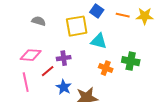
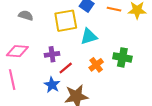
cyan triangle: (99, 41) -> (89, 36), turned -30
orange cross: (106, 68) -> (96, 65), turned 32
red line: (48, 71) -> (66, 68), moved

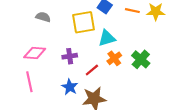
green cross: (122, 57) -> (141, 59), turned 30
orange cross: (96, 65) -> (114, 58), moved
red line: (66, 68) -> (92, 70), moved

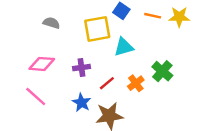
orange cross: (114, 58) -> (136, 83), moved
pink line: (29, 82) -> (36, 96), turned -36

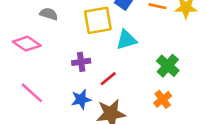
pink diamond: (42, 64) -> (27, 44), moved, turned 30
orange cross: (136, 83) -> (163, 99), moved
blue star: (82, 103) -> (81, 99), turned 30

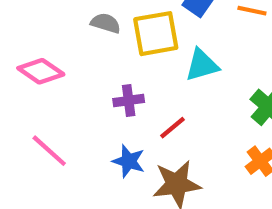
gray semicircle: (49, 14) -> (106, 23), moved
blue star: (81, 99) -> (129, 161), turned 30

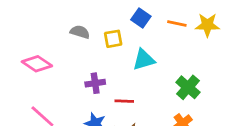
yellow square: (156, 34) -> (113, 39), size x0.6
red line: (173, 128) -> (124, 101), turned 42

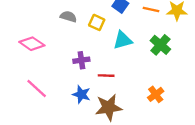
yellow square: (113, 39) -> (97, 22), turned 35
green cross: (188, 87) -> (160, 45), moved

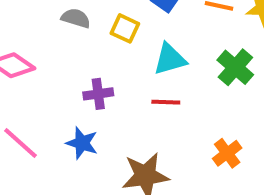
red line: (106, 76) -> (166, 102), moved
blue star: (81, 94) -> (82, 143), moved

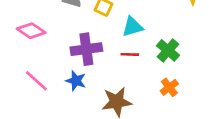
green cross: (235, 67) -> (168, 50), moved
purple cross: (98, 94) -> (86, 49), size x1.6

